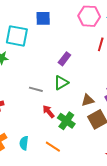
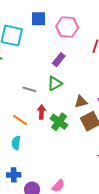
pink hexagon: (89, 16) -> (67, 27), moved
red arrow: (49, 112) -> (41, 112), turned 40
orange line: (53, 147) -> (20, 120), moved

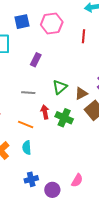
purple rectangle: (59, 60) -> (36, 60), moved
green triangle: (55, 83) -> (60, 87), moved

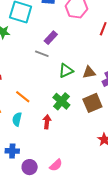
gray line: (28, 93) -> (42, 54), moved
brown triangle: (81, 93) -> (89, 72), moved
red arrow: (45, 112) -> (47, 122), moved

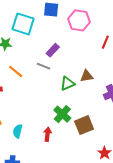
brown triangle: (89, 72) -> (87, 76), moved
orange line: (23, 97) -> (16, 71), moved
brown square: (92, 103) -> (84, 125), moved

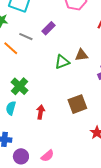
gray line: (44, 66) -> (26, 37), moved
green cross: (62, 114) -> (20, 86), moved

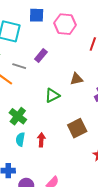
green triangle: (62, 62) -> (52, 95), moved
cyan semicircle: (11, 108) -> (20, 139), moved

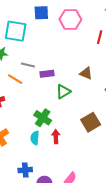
purple rectangle: (41, 56) -> (47, 74), moved, turned 48
brown triangle: (76, 79) -> (86, 73), turned 40
green cross: (18, 116) -> (43, 118), moved

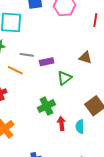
green cross: (43, 118) -> (46, 106), turned 36
cyan semicircle: (35, 138) -> (80, 127), moved

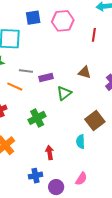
green cross: (46, 106) -> (37, 118), moved
red arrow: (61, 124) -> (50, 153), moved

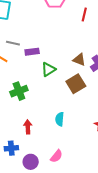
brown triangle: (85, 72) -> (79, 60), moved
brown square: (95, 120) -> (76, 84), moved

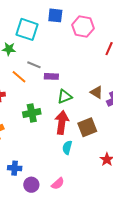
brown square: (76, 84) -> (87, 127), moved
red arrow: (28, 127) -> (62, 122), moved, size x1.6

